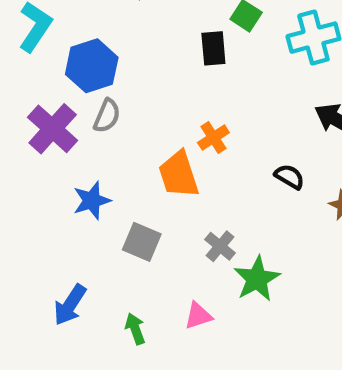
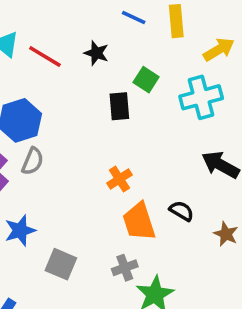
orange trapezoid: (179, 174) -> (139, 222), moved
gray cross: (220, 246) -> (125, 268), turned 30

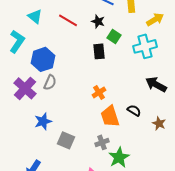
black star: (96, 53) -> (98, 21), moved
red line: (45, 57) -> (68, 20), moved

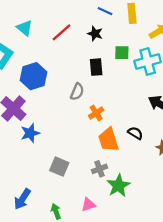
red line: (68, 20) -> (61, 32), turned -72
green square: (114, 36) -> (122, 53), moved, turned -32
gray semicircle: (50, 82) -> (77, 92), moved
blue star: (43, 121) -> (30, 133), moved

